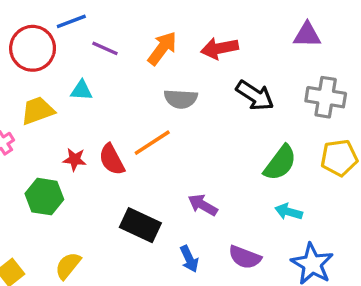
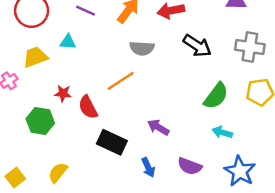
red semicircle: (112, 159) -> (88, 107), moved

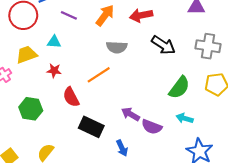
red star: (63, 93) -> (54, 71), moved
purple semicircle: (190, 166) -> (152, 127), moved

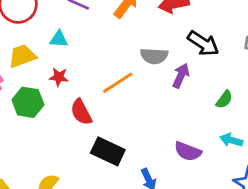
gray semicircle: (117, 47) -> (154, 56), moved
green semicircle: (179, 88) -> (224, 99), size x0.6
green hexagon: (31, 109) -> (28, 102), moved
purple arrow: (130, 114) -> (181, 76), moved, turned 84

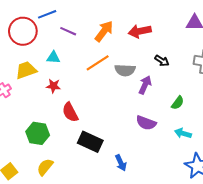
black arrow: (203, 43) -> (162, 61), size x0.6
orange line: (118, 83) -> (98, 63), moved
green hexagon: (28, 102) -> (38, 133), moved
purple semicircle: (188, 151) -> (146, 123), moved

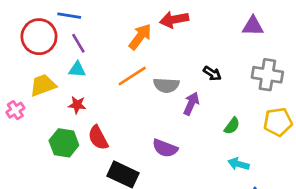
blue line: (47, 14) -> (69, 16), turned 30
purple line: (68, 31) -> (78, 43), moved, turned 35
red arrow: (140, 31) -> (174, 20), moved
purple semicircle: (146, 123) -> (165, 148), moved
green hexagon: (38, 133) -> (64, 143), moved

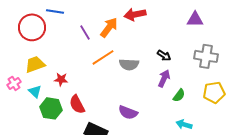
purple line: (78, 43) -> (85, 32), moved
cyan triangle: (77, 69) -> (35, 91), moved, turned 40
purple arrow: (191, 104) -> (164, 78), moved

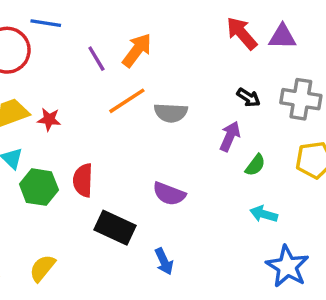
red arrow: (135, 14) -> (242, 33), moved, turned 60
black arrow: (164, 55) -> (248, 97), moved
red star: (61, 79) -> (49, 119), moved
red semicircle: (77, 104) -> (83, 180), turned 30

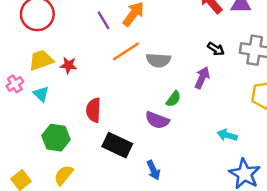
green semicircle: (255, 165) -> (173, 99), moved
green hexagon: (39, 187) -> (56, 138), moved

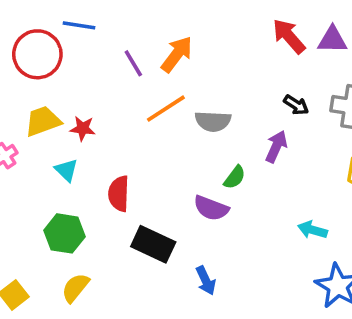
cyan triangle: (41, 94) -> (66, 170), moved

